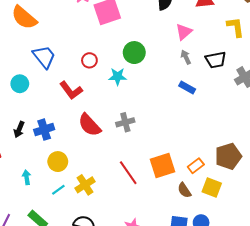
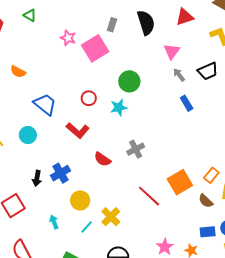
orange semicircle: (24, 18) -> (18, 72), size x0.6
blue rectangle: (187, 87) -> (187, 103), turned 42
red semicircle: (90, 125) -> (102, 159), size x0.7

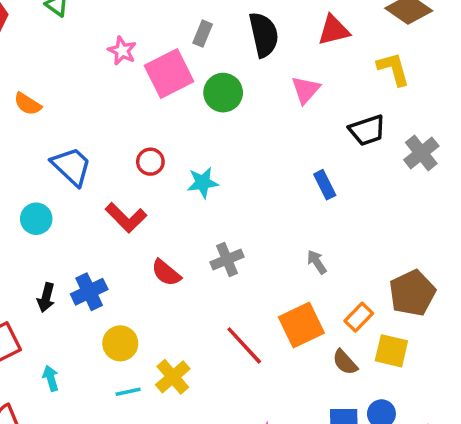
gray arrow: (179, 75) -> (317, 262), moved
green circle: (129, 81) -> (223, 93), moved
cyan arrow: (54, 222) -> (51, 378), moved
cyan line: (87, 227) -> (128, 392), turned 32

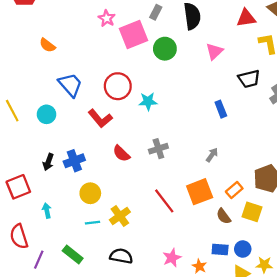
red triangle: (334, 30) -> (246, 18), moved
red circle: (150, 162) -> (118, 86), size x1.6
gray arrow: (317, 262) -> (212, 155), turned 64

